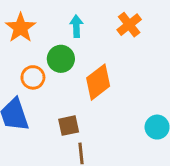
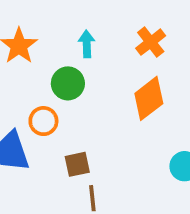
orange circle: (33, 77) -> (43, 121), moved
orange diamond: (98, 82) -> (149, 98), moved

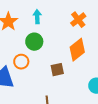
cyan arrow: (87, 44) -> (37, 17), moved
brown square: (77, 164) -> (57, 70), moved

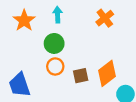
orange diamond: (77, 50) -> (107, 73), moved
orange circle: (21, 62) -> (55, 66), moved

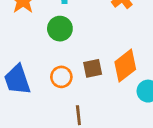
orange circle: (55, 66) -> (61, 77), moved

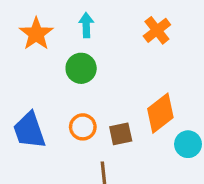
brown square: (93, 68) -> (121, 134), moved

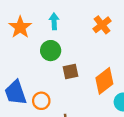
orange circle: (83, 127) -> (41, 101), moved
brown square: (121, 134) -> (70, 72), moved

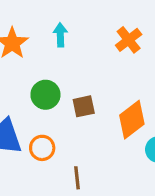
green circle: (51, 51) -> (45, 95), moved

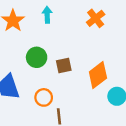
orange circle: (42, 148) -> (44, 97), moved

